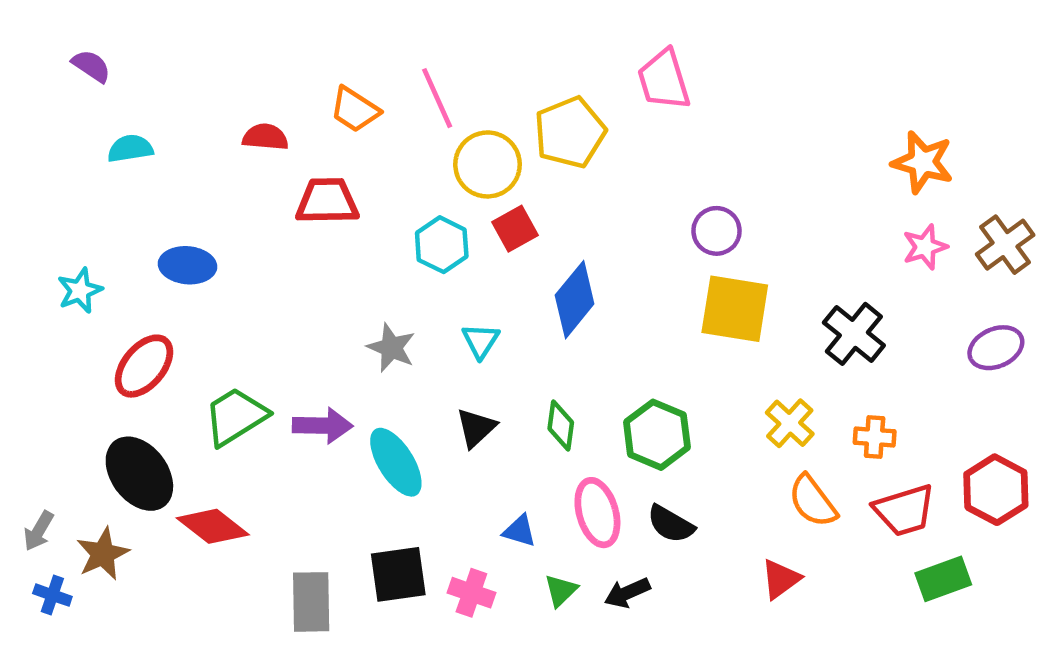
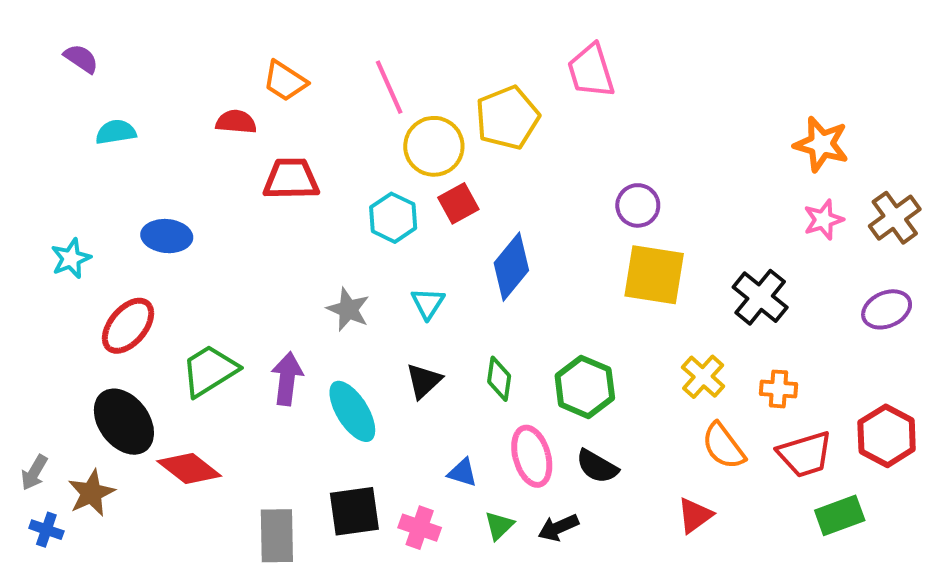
orange trapezoid: (355, 110) -> (285, 81), moved
purple arrow: (323, 426) -> (287, 379), turned -84

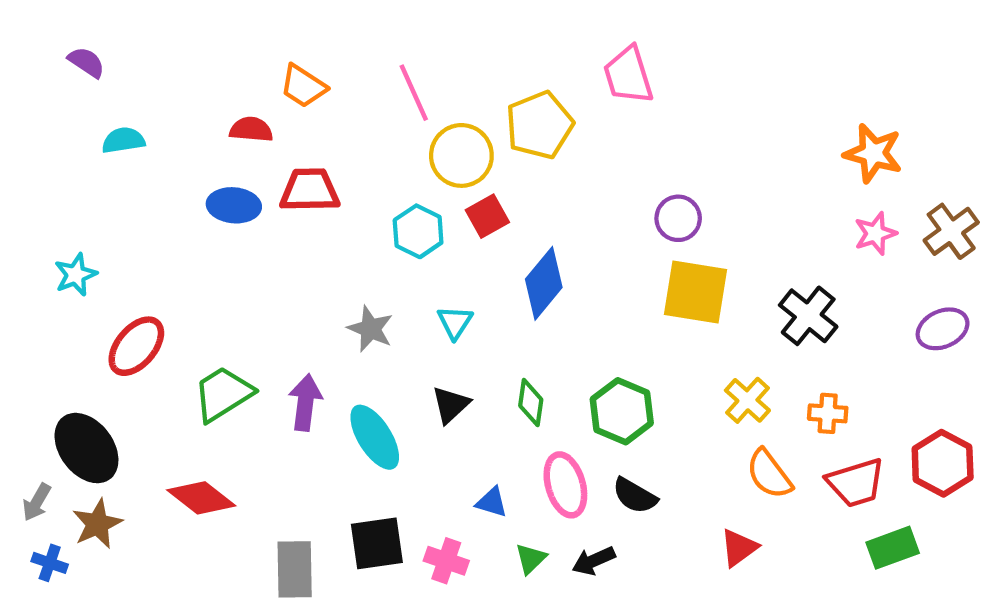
blue ellipse: (167, 236) -> (234, 205), moved
black ellipse: (124, 422) -> (86, 448), moved

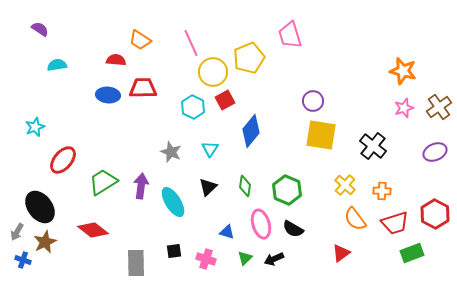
black square: (377, 543) -> (174, 251), size x0.6

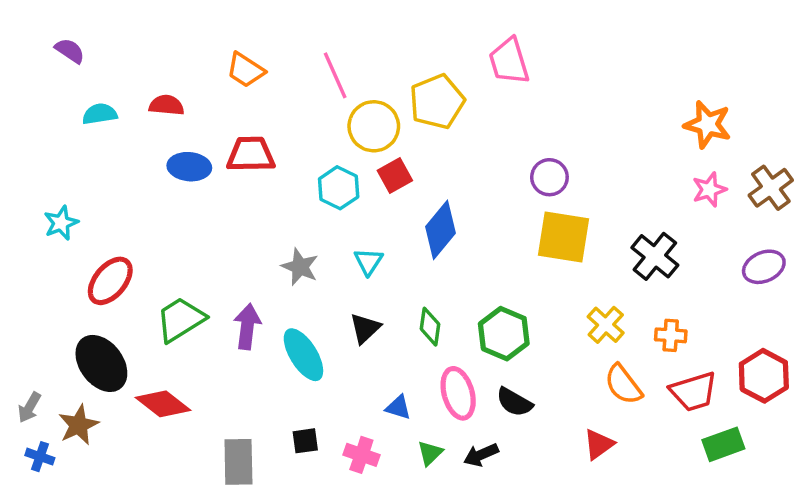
red semicircle: (116, 60) -> (166, 105), moved
black ellipse: (40, 207) -> (101, 363), moved

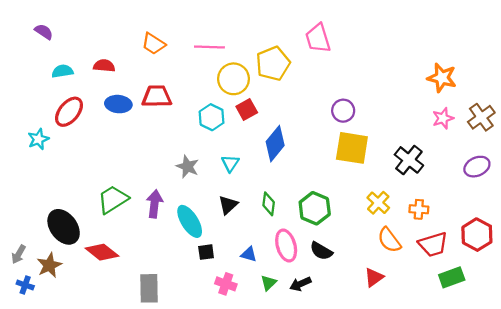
pink line: (335, 75) -> (209, 47), turned -64
red ellipse: (110, 281) -> (69, 112), moved
black square: (305, 441) -> (206, 252), moved

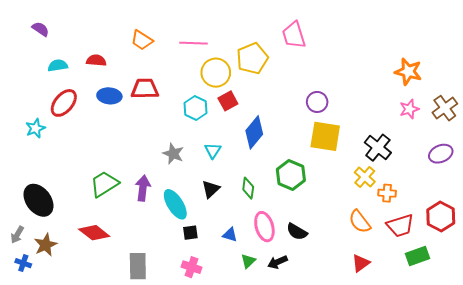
yellow cross: (378, 203) -> (365, 177), moved
green hexagon: (315, 208) -> (291, 175), moved
black ellipse: (64, 227) -> (38, 200), moved
red triangle: (374, 277) -> (361, 263), moved
pink cross: (226, 284) -> (191, 267), moved

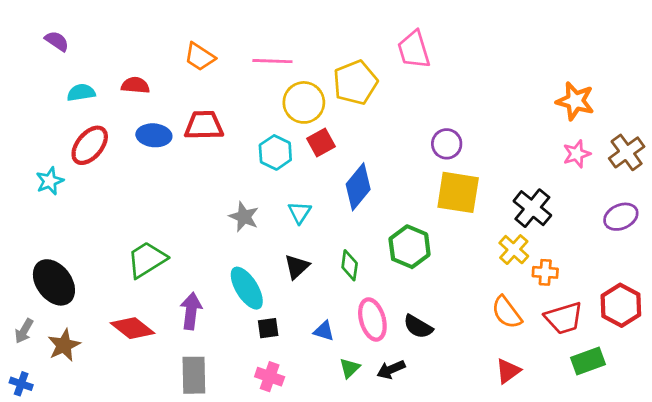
purple arrow: (143, 188) -> (191, 311), moved
blue cross: (23, 263) -> (21, 384), moved

